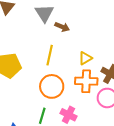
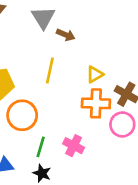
orange circle: (52, 86) -> (22, 115), moved

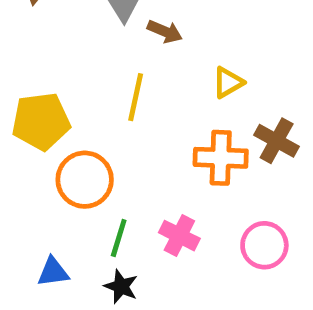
yellow triangle: (95, 74) -> (228, 82), moved
pink circle: (122, 124) -> (264, 245), moved

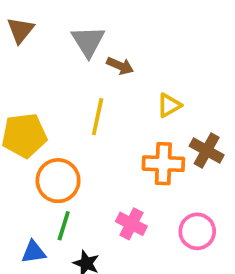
green line: (119, 238) -> (64, 226), moved

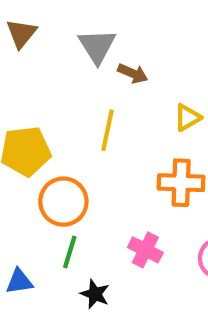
blue triangle: (34, 252) -> (19, 281), moved

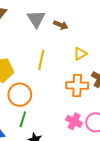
brown arrow: (133, 73) -> (61, 25), moved
pink cross: (145, 250) -> (74, 121), moved

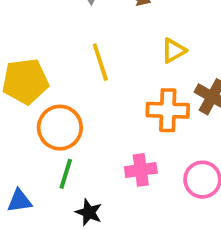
yellow line: (41, 60) -> (100, 62), turned -30
pink cross: (74, 121) -> (141, 170), moved, turned -35

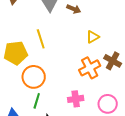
yellow line: (100, 62) -> (41, 39), moved
orange cross: (168, 110) -> (90, 68), turned -30

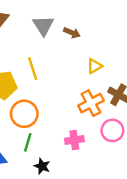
pink circle: (108, 104) -> (112, 130), moved

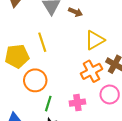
yellow triangle: (95, 66) -> (95, 40), size x1.5
green line: (28, 142) -> (48, 104), moved

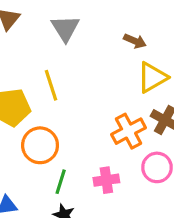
brown arrow: (75, 12) -> (135, 41), moved
yellow triangle: (95, 40) -> (152, 77), moved

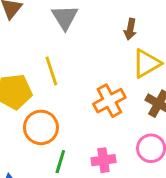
brown arrow: (135, 41) -> (130, 29), turned 78
orange cross: (129, 131) -> (109, 101), moved

